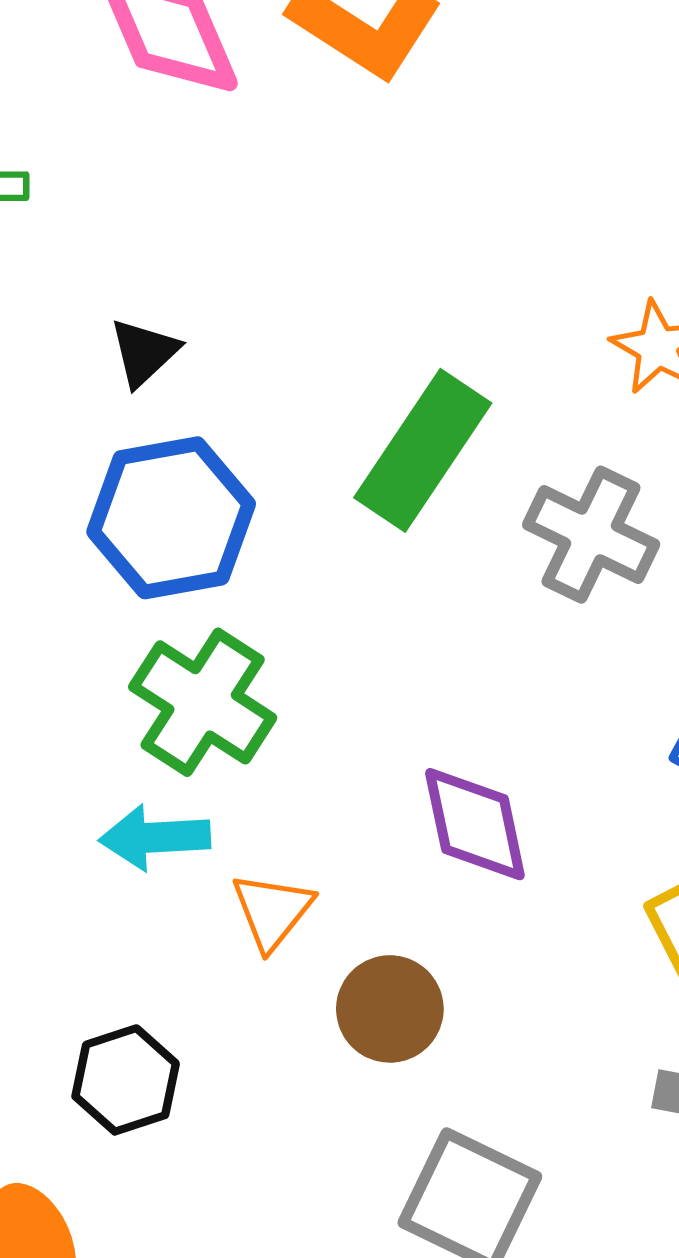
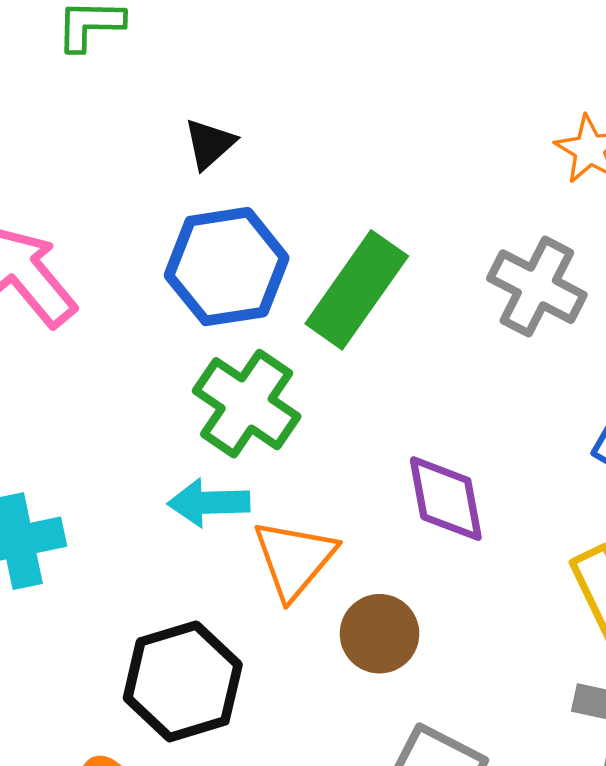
green rectangle: (423, 450) -> (357, 290), moved
orange triangle: (272, 911) -> (294, 559), size x1.4
black hexagon: (126, 1080) -> (183, 681), size x1.5

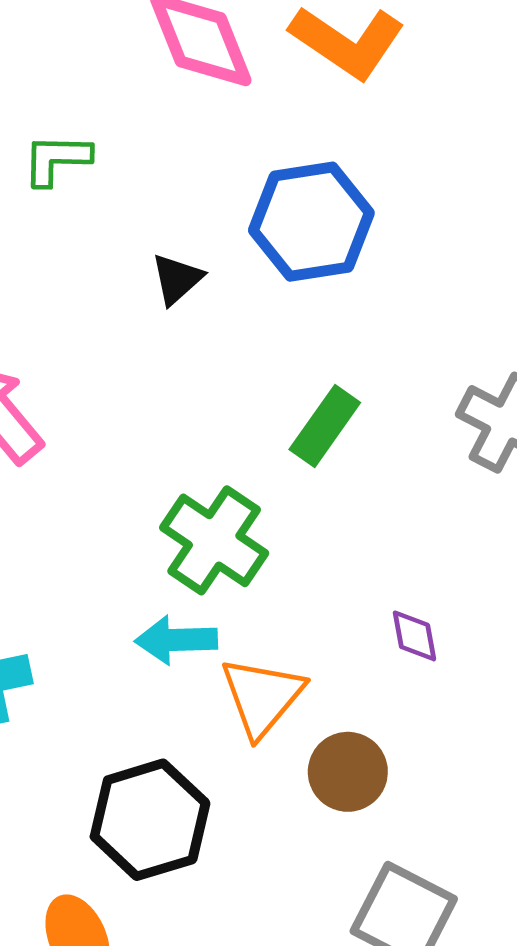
blue hexagon: (227, 267) -> (311, 222), moved
green rectangle: (357, 290) -> (325, 426), size x0.7
purple diamond: (446, 499) -> (414, 636), size x0.6

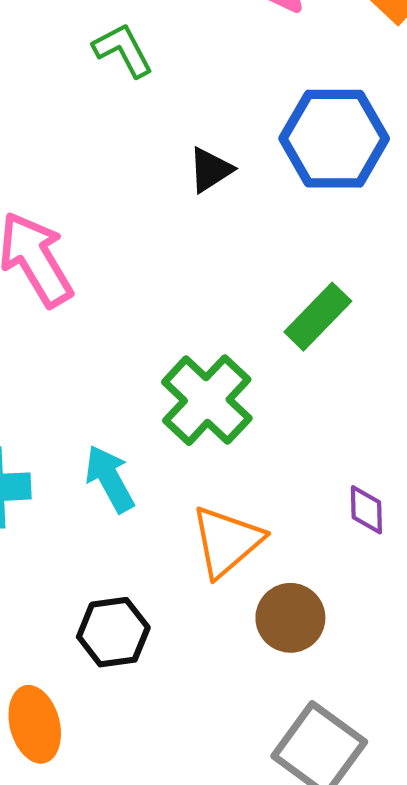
green L-shape: (57, 159) -> (123, 50), turned 52
cyan arrow: (176, 640) -> (110, 479), moved, turned 54
black hexagon: (150, 820) -> (113, 632), size x0.7

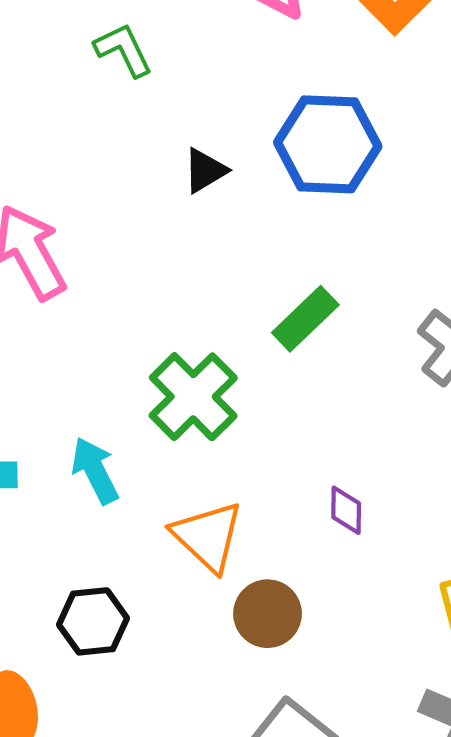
orange triangle: (227, 541) -> (208, 536), turned -38

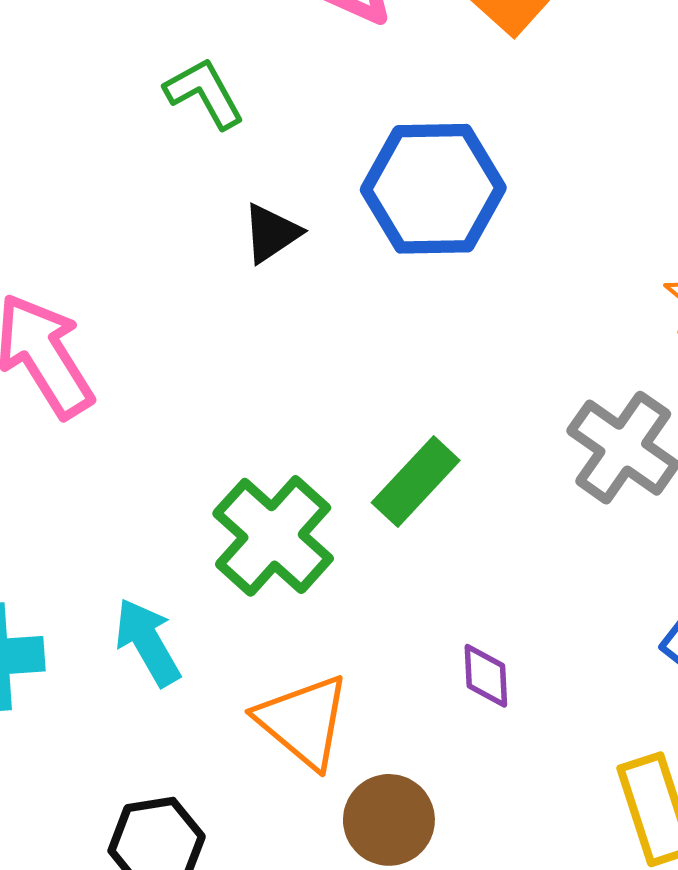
green L-shape: (123, 50) -> (204, 93), moved
green rectangle: (305, 319) -> (416, 481), moved

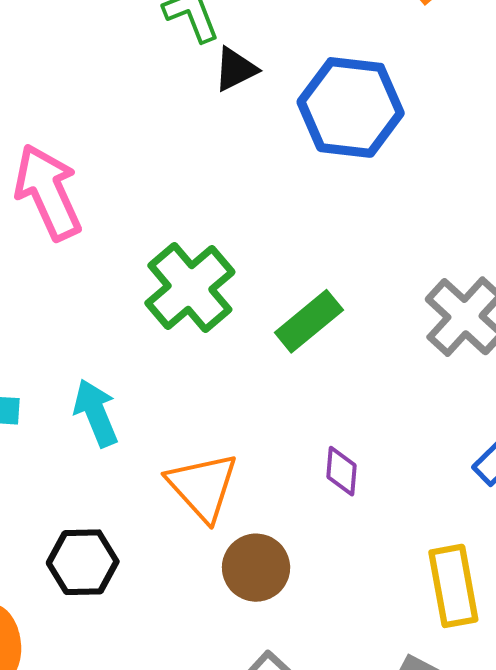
black triangle: (271, 233) -> (235, 69), moved
green cross: (273, 536) -> (190, 288), moved

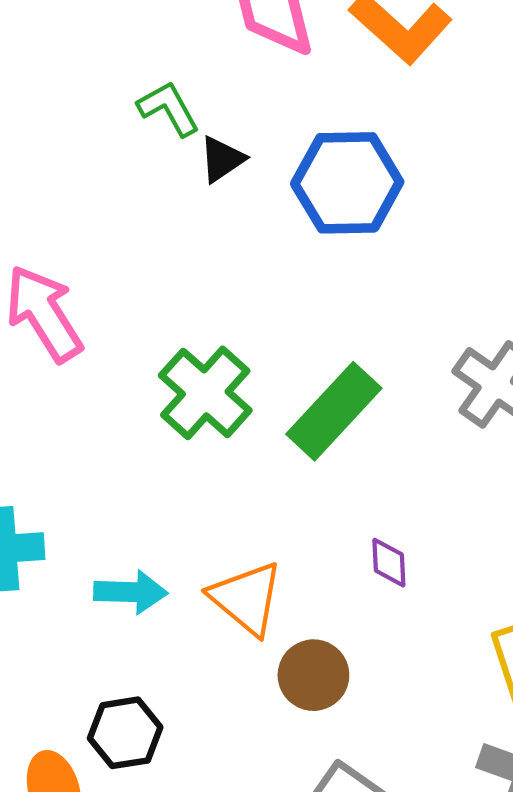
green rectangle: (309, 321) -> (334, 411), size x1.4
cyan arrow: (96, 413) -> (131, 592), moved, turned 122
black hexagon: (83, 562) -> (125, 733), moved

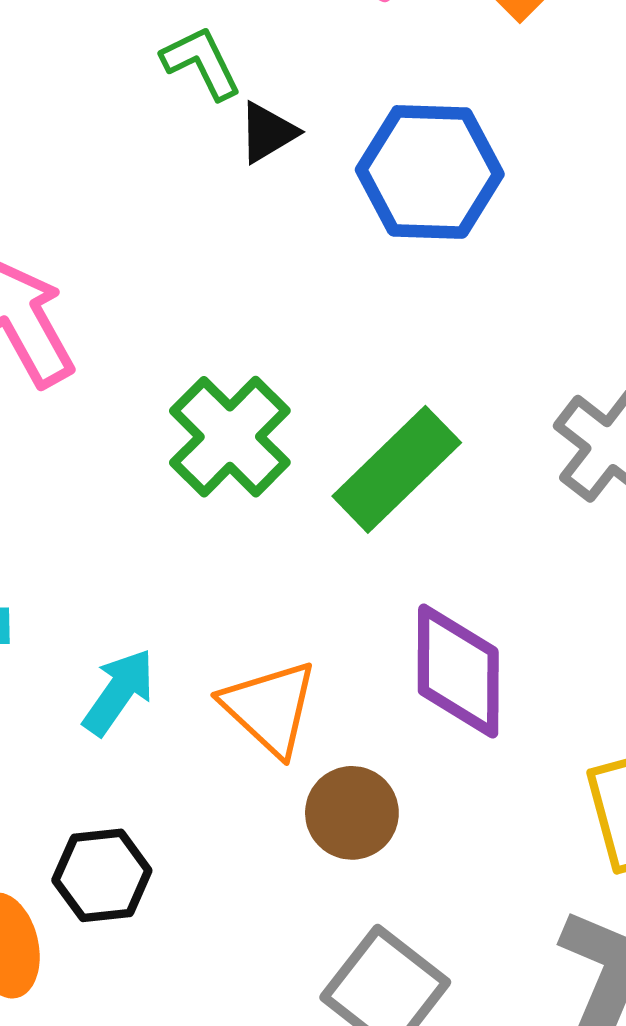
purple diamond: (389, 563) -> (458, 671), size x2.0
cyan arrow: (131, 592) -> (119, 692), turned -60

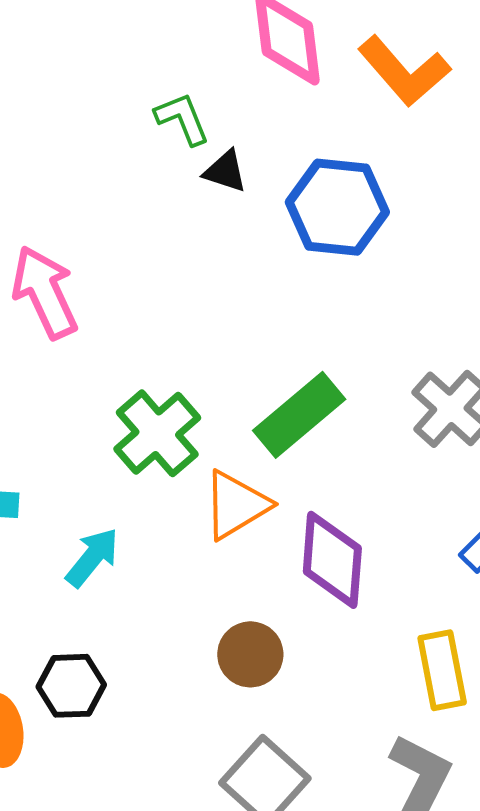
black triangle: (268, 132) -> (225, 171), turned 45
green cross: (230, 437) -> (157, 433), moved
orange triangle: (270, 708) -> (236, 505), moved, turned 42

